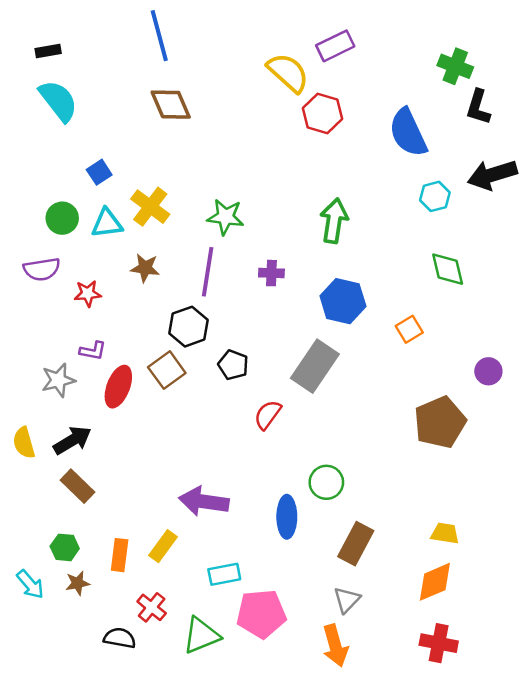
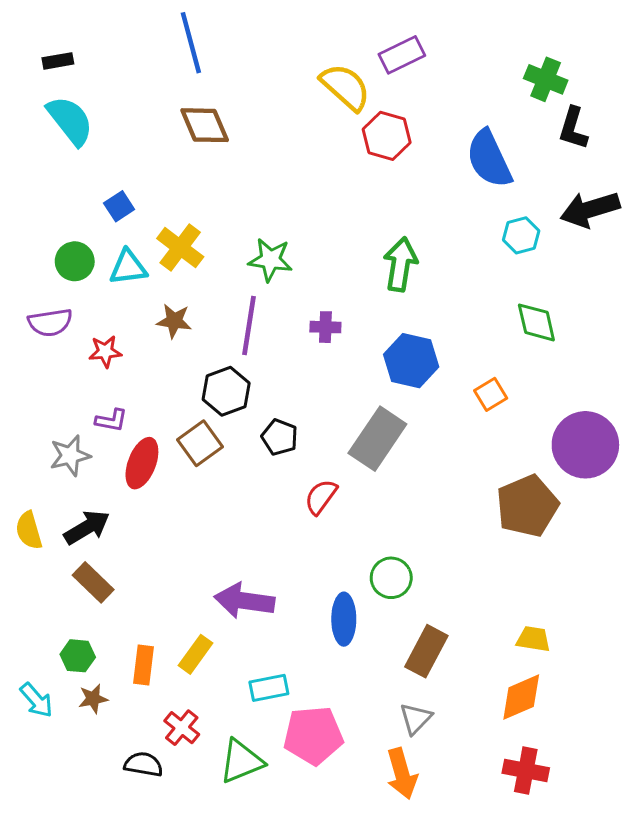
purple circle: (488, 371) -> (585, 445), size x2.0

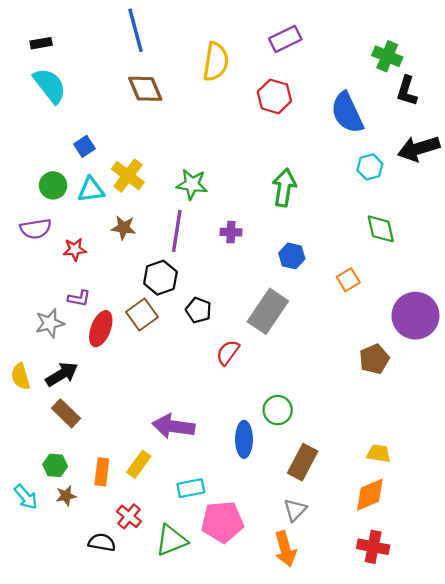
yellow semicircle: (345, 87) -> (216, 62), moved, turned 57
blue hexagon: (411, 361) -> (292, 256), size x0.7
brown pentagon: (527, 506) -> (374, 359), size x0.7

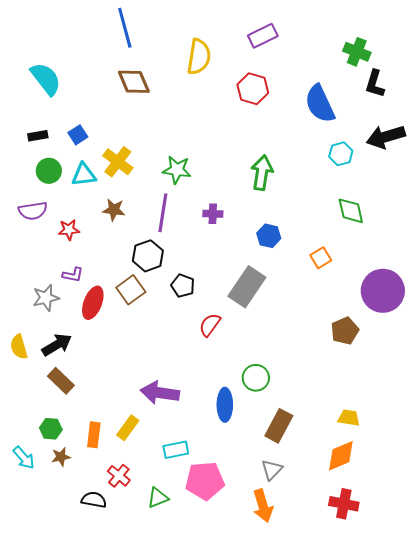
black rectangle: (41, 43) -> (38, 136), moved
green triangle: (171, 540) -> (158, 498), size x0.7

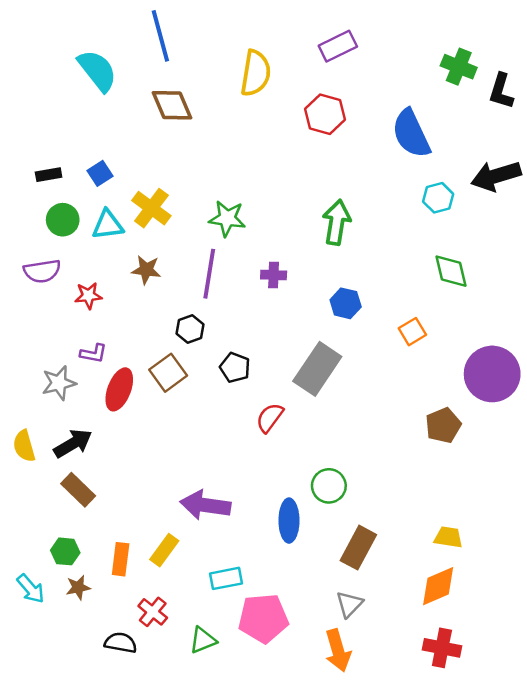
cyan semicircle: (46, 79) -> (97, 71), moved
black L-shape: (375, 84) -> (501, 91), moved
black hexagon: (148, 256) -> (190, 329), size x0.7

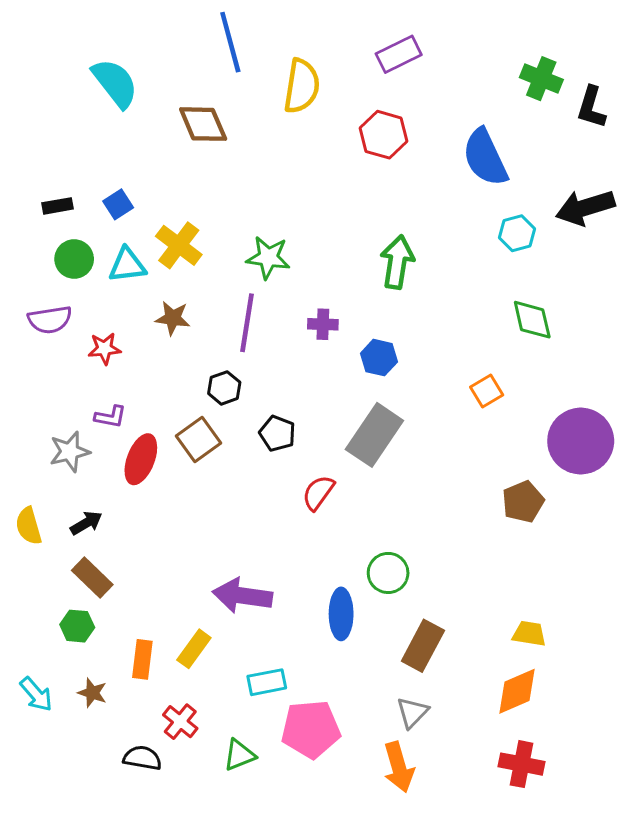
blue line: (160, 36) -> (230, 42), moved
blue hexagon: (346, 303) -> (379, 358), moved
black arrow: (73, 443) -> (86, 523), size x0.7
green hexagon: (65, 551) -> (77, 626), moved
brown star: (78, 587) -> (92, 693), turned 30

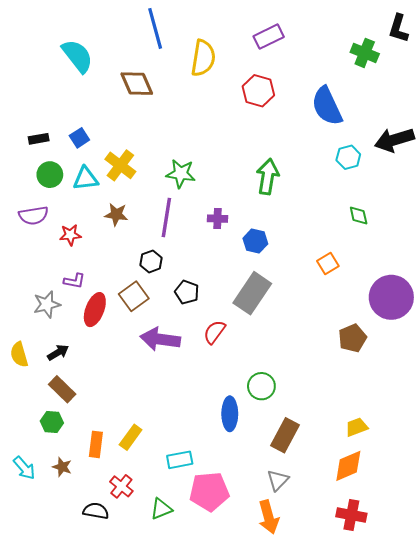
black L-shape: (591, 107) -> (398, 28), moved
green diamond: (532, 320) -> (359, 215), size x0.7
purple arrow: (242, 596) -> (160, 339), moved
yellow trapezoid: (529, 634) -> (357, 427), turned -30

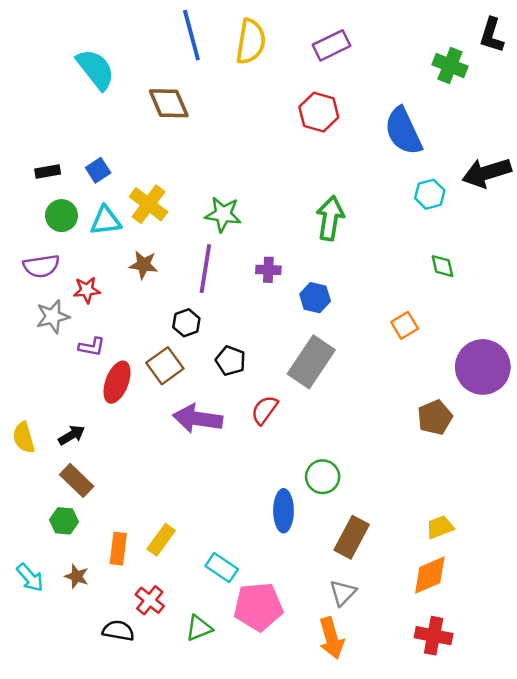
yellow semicircle: (203, 58) -> (251, 42), moved
gray star: (47, 304) -> (53, 317), moved
cyan rectangle: (180, 460) -> (222, 568), turned 45

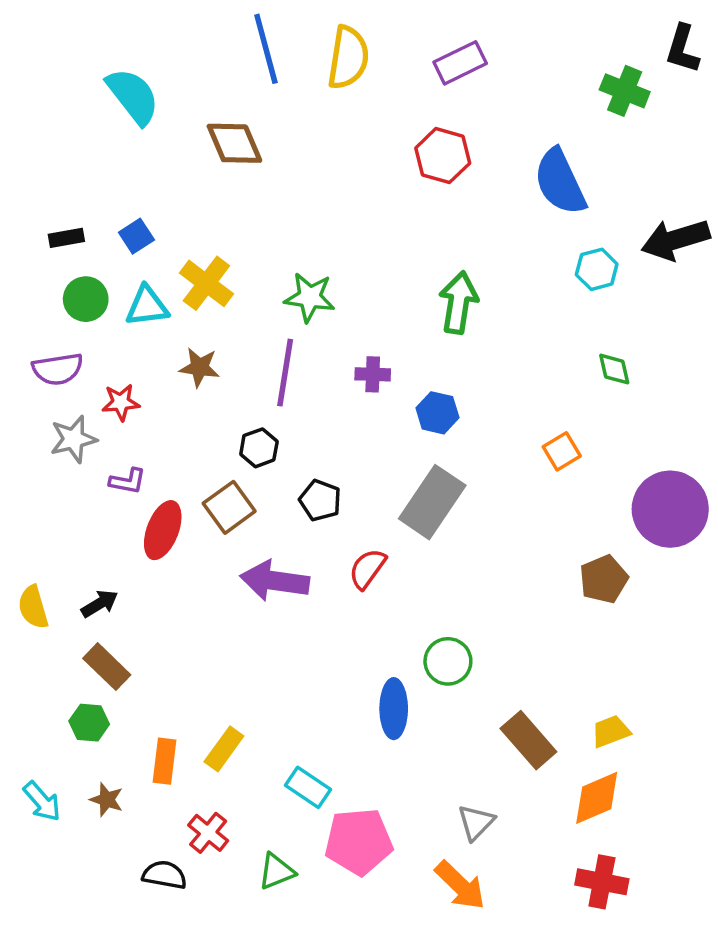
brown rectangle: (352, 537) -> (528, 740), moved, turned -69
orange arrow: (331, 638) -> (460, 885), turned -30

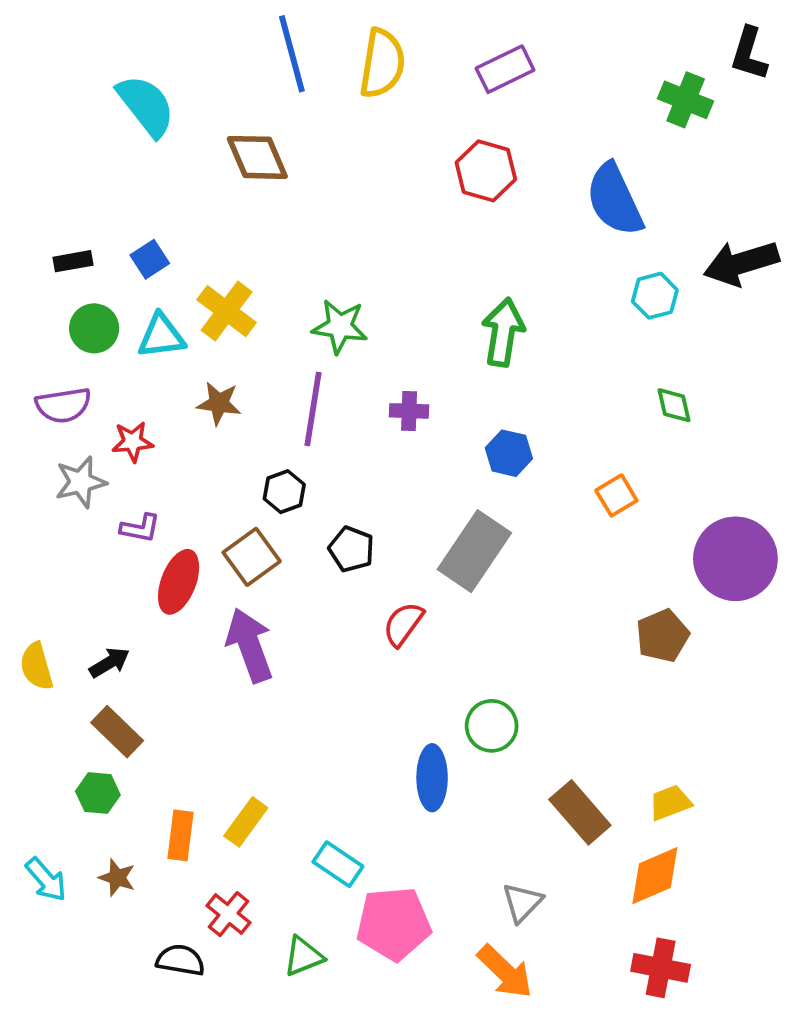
blue hexagon: (437, 413) -> (509, 453), moved
purple arrow: (275, 581) -> (250, 645), moved, turned 62

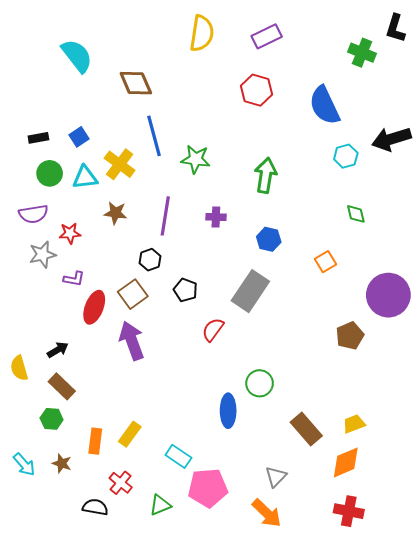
blue line: (292, 54) -> (154, 136), moved
green star: (340, 326) -> (196, 159), moved
yellow semicircle: (36, 666) -> (19, 368), moved

